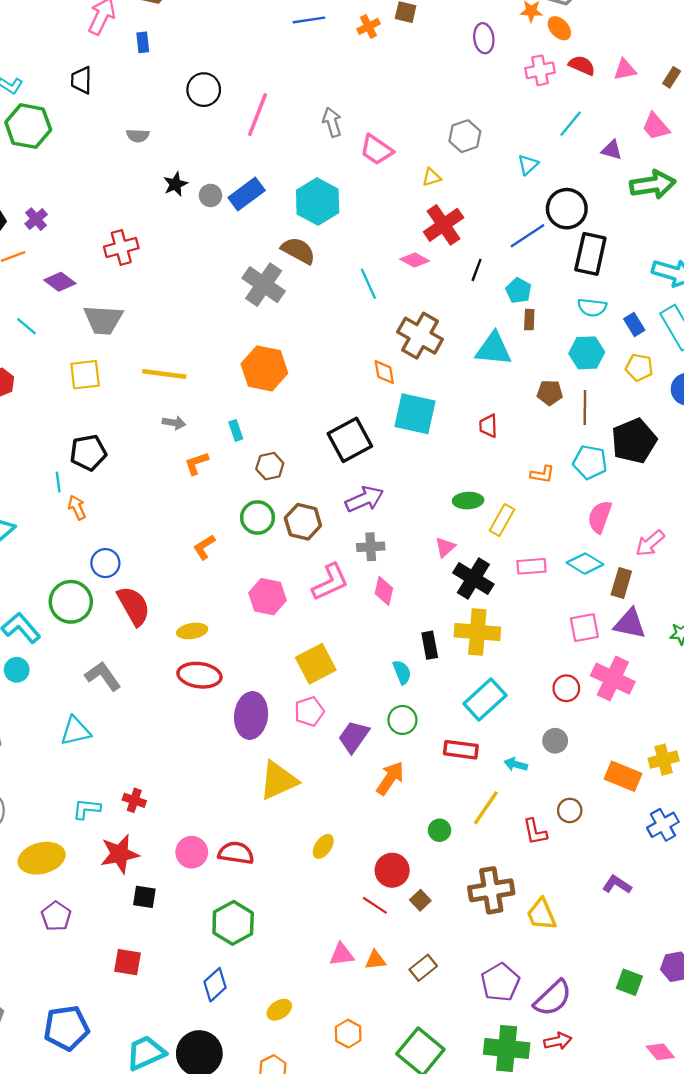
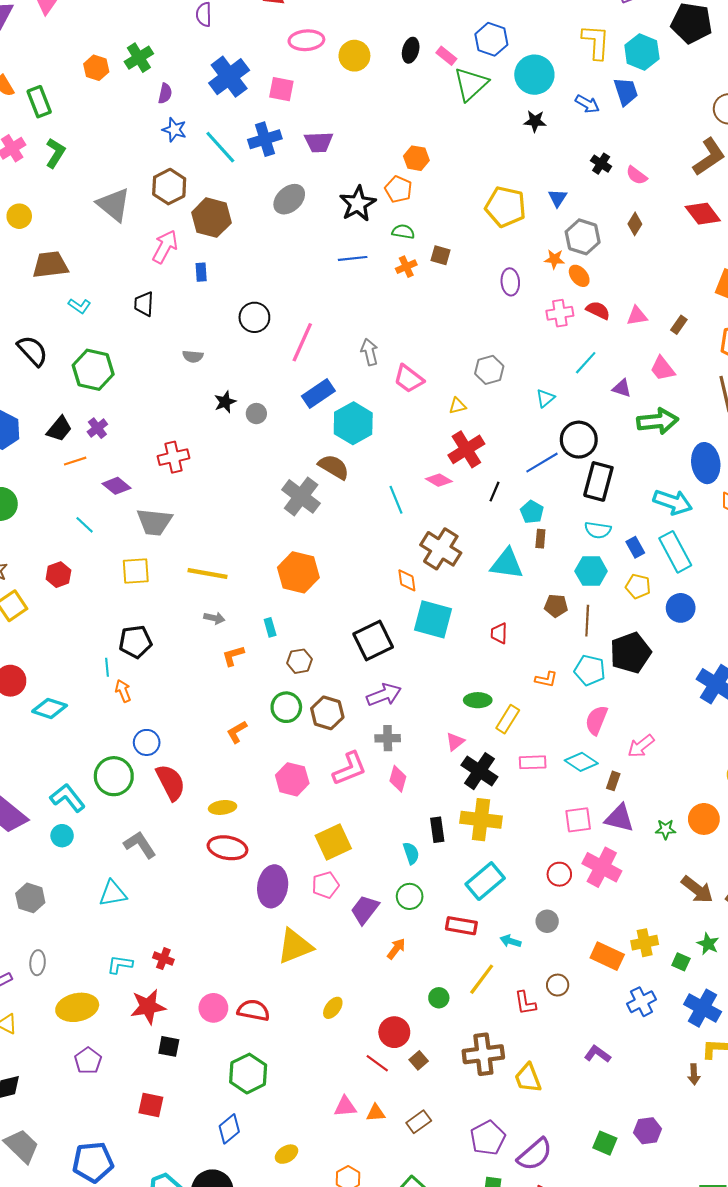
green hexagon: (28, 126) -> (93, 370), moved
blue rectangle: (247, 194) -> (318, 394), moved
brown rectangle: (621, 583) -> (613, 781), size x0.7
orange arrow: (390, 778) -> (396, 949), size x0.7

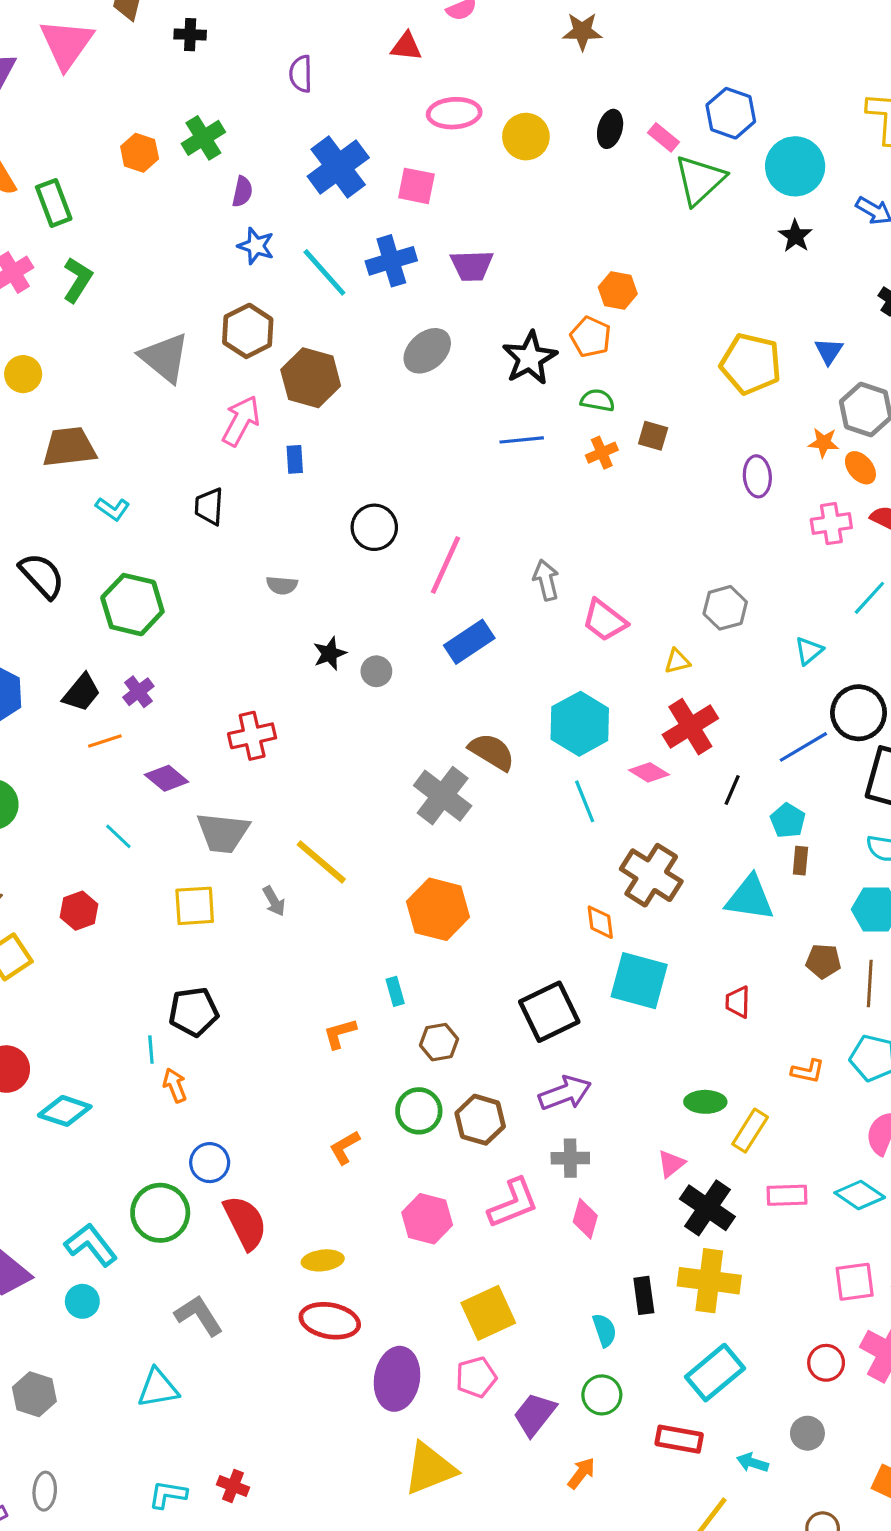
black star: (535, 121) -> (795, 236), turned 30
cyan hexagon: (353, 423) -> (580, 724), moved
yellow line: (207, 573) -> (321, 862), moved, turned 30
gray arrow: (214, 618) -> (274, 901), moved, turned 48

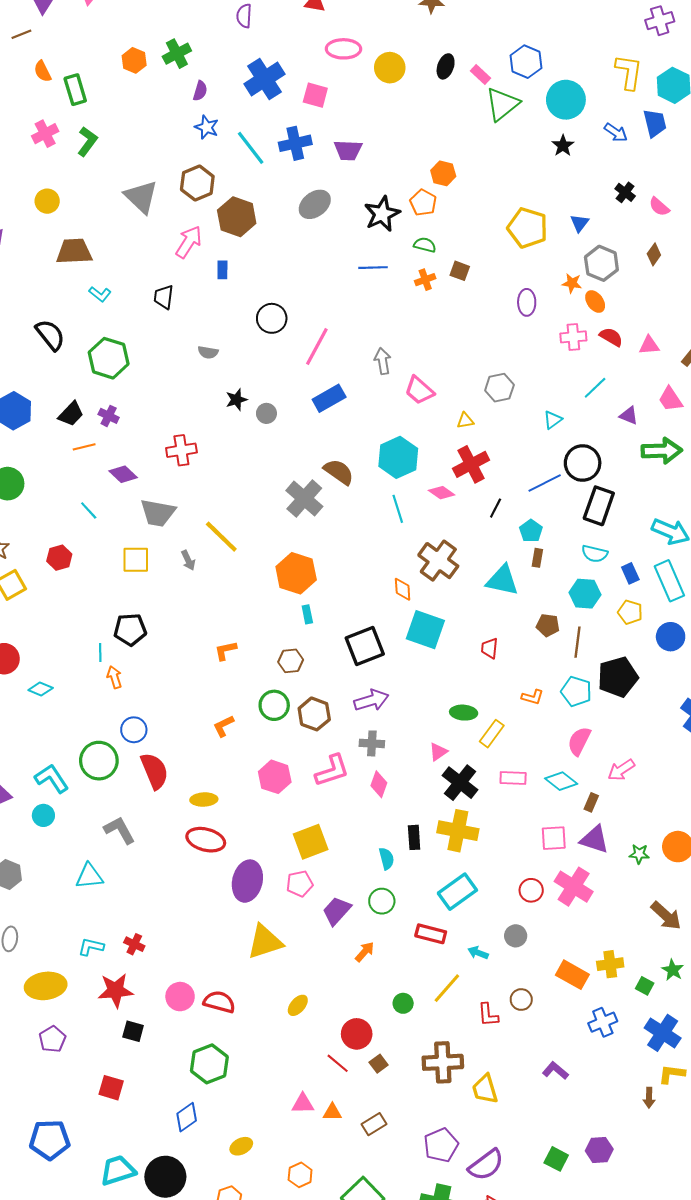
purple cross: (138, 692) -> (109, 416), turned -30
cyan rectangle: (395, 991) -> (307, 614), moved
cyan diamond: (65, 1111) -> (41, 689), size x0.7

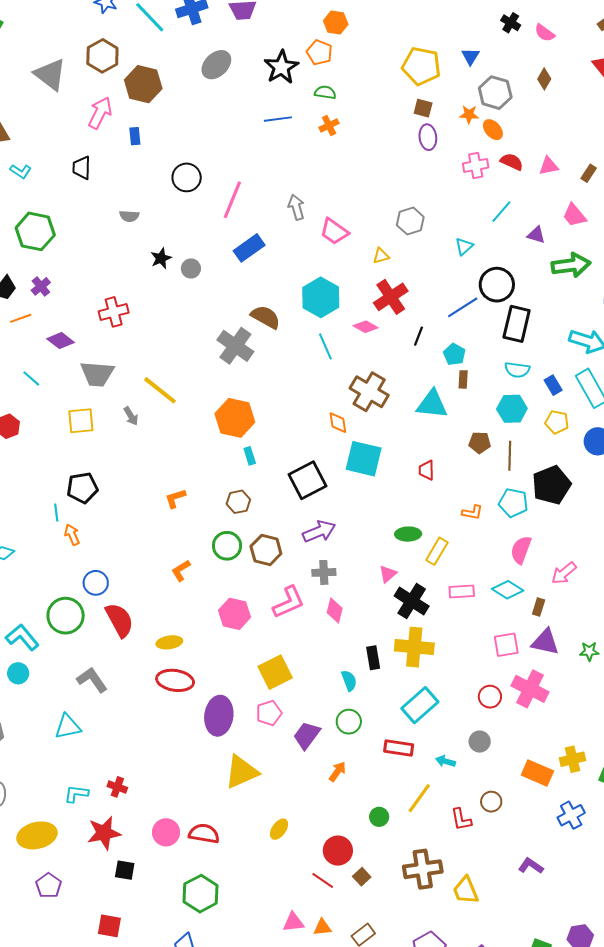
brown square: (460, 271) -> (423, 108), moved
purple cross: (109, 416) -> (41, 286), turned 30

